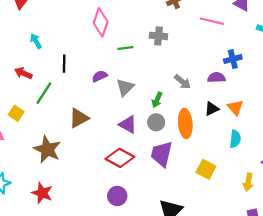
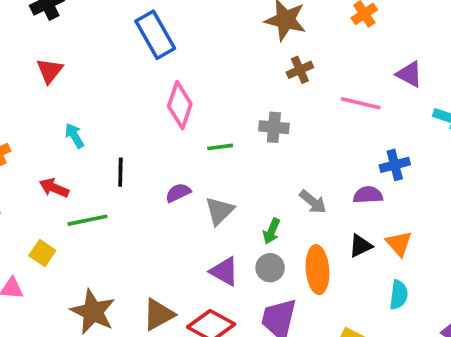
green line: (44, 93) -> (87, 220), turned 45
brown triangle: (79, 118) -> (159, 314), moved

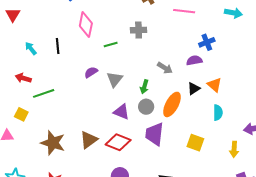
black line: (120, 172) -> (58, 46), moved
orange ellipse: (317, 270) -> (172, 104), turned 40

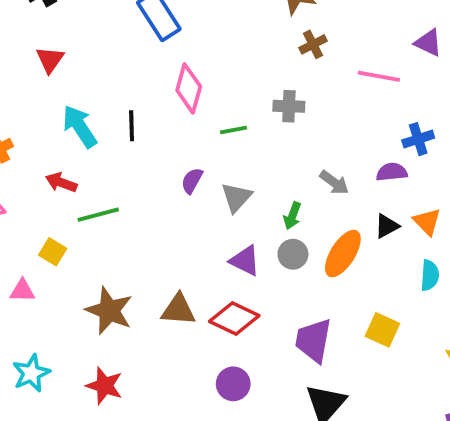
cyan arrow: (31, 48) -> (80, 126), size x1.6
purple semicircle: (91, 72) -> (192, 181), turned -32
purple trapezoid: (154, 134) -> (313, 340), moved
brown triangle: (89, 140) -> (178, 310), turned 36

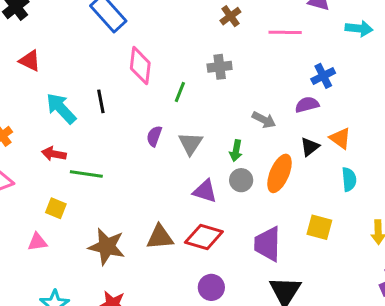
red triangle: (50, 60) -> (30, 61), turned -30
green line: (234, 130) -> (180, 92), turned -48
green line: (98, 215) -> (86, 174), turned 32

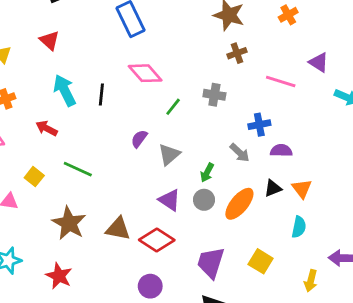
pink diamond: (140, 66) -> (145, 73), turned -64
blue cross: (323, 76) -> (259, 125), moved
green line: (86, 174) -> (78, 169), moved

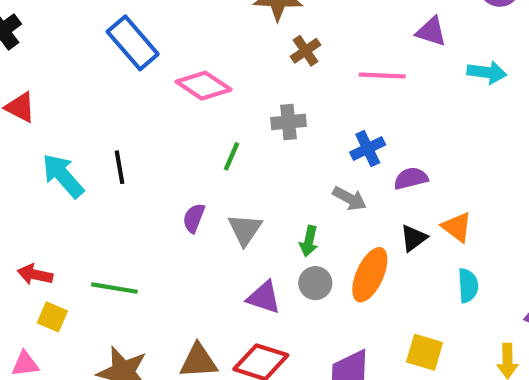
pink diamond: (145, 73) -> (204, 86), moved
red arrow: (47, 128) -> (35, 274), moved

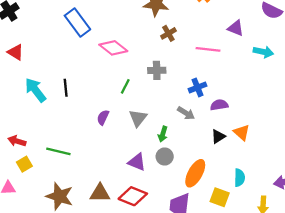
gray triangle: (245, 229) -> (138, 118), moved
orange ellipse: (370, 275) -> (195, 173), moved
cyan semicircle: (468, 285) -> (240, 178), moved
yellow square: (52, 317) -> (24, 164), turned 32

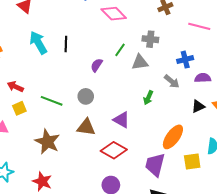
purple semicircle: (103, 117) -> (97, 65), moved
gray triangle: (138, 118) -> (140, 62), moved, turned 36
gray circle: (165, 157) -> (86, 96), moved
brown triangle: (100, 193) -> (86, 127), moved
yellow square: (220, 197) -> (192, 162), turned -36

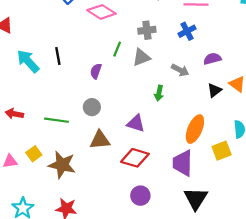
blue cross: (185, 60) -> (187, 31), moved
yellow square: (19, 108) -> (34, 154), moved

